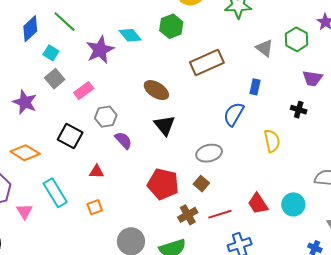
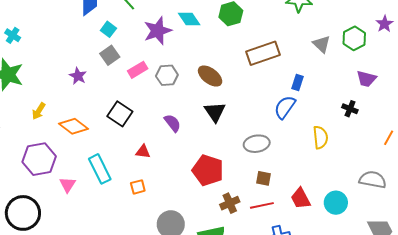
blue rectangle: (255, 87) -> (298, 82), moved
purple star: (25, 102) -> (78, 76), size x0.7
gray hexagon: (106, 117) -> (167, 75), moved
brown square: (201, 184) -> (263, 178), moved, turned -35

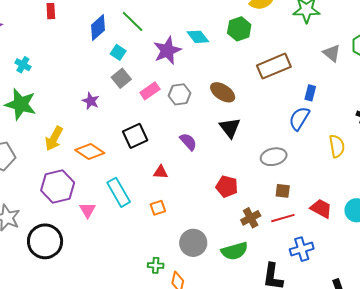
yellow arrow: (39, 111) -> (54, 139), size x1.4
black square: (120, 114) -> (135, 136), turned 35
red pentagon: (208, 170) -> (227, 186), size x0.7
red trapezoid: (301, 198) -> (321, 208), turned 150

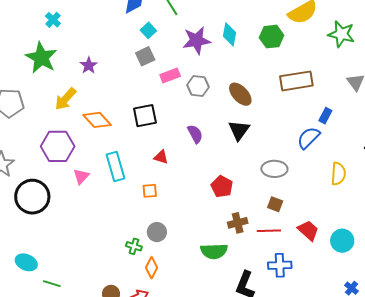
cyan diamond: (198, 37) -> (230, 34), turned 35
purple star: (91, 101) -> (89, 65), moved
gray circle: (193, 243) -> (157, 232), moved, size x0.7

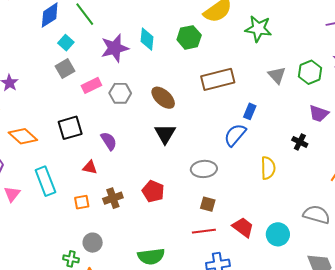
purple semicircle: (195, 134) -> (109, 141), moved
brown cross: (238, 223) -> (113, 198), moved

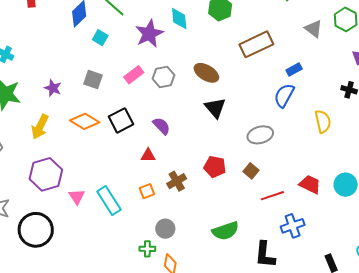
gray square: (65, 69) -> (93, 79), moved, turned -30
blue rectangle: (250, 111) -> (294, 69), turned 49
orange diamond: (23, 136) -> (85, 121), moved
cyan rectangle: (45, 181) -> (109, 200), moved
brown square: (208, 204) -> (251, 171), moved, turned 35

